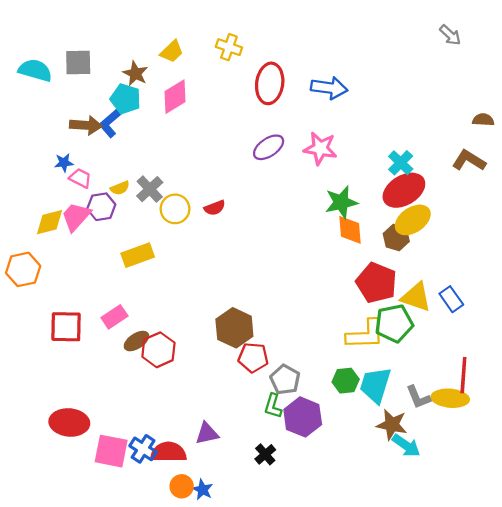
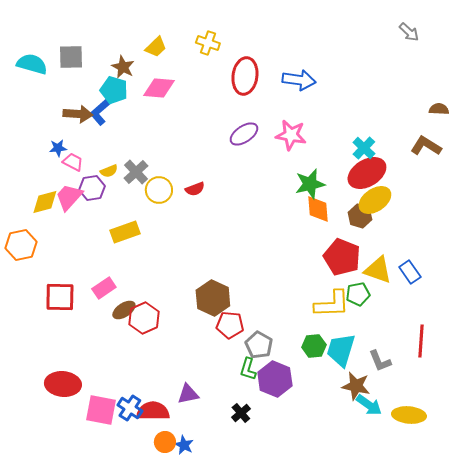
pink diamond: (175, 97) -> (159, 88), turned 36
green pentagon: (394, 323) -> (358, 294), size x0.7
yellow ellipse: (450, 398) -> (409, 415), moved

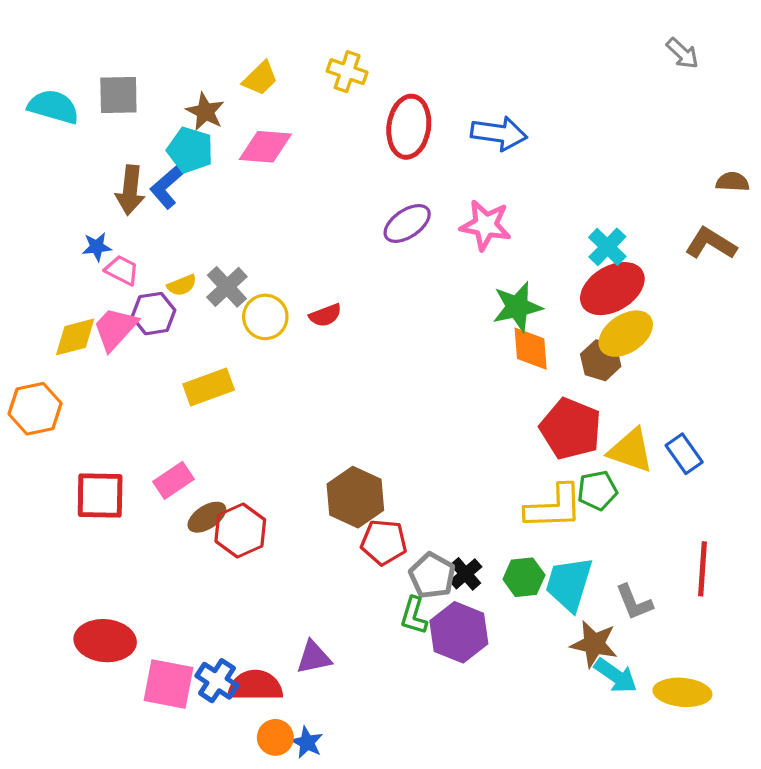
brown arrow: (78, 114) -> (130, 190), turned 92
black cross: (241, 413) -> (466, 574), moved

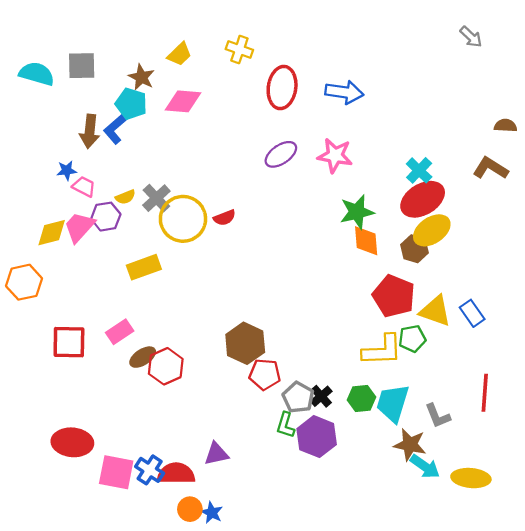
yellow circle: (265, 317) -> (183, 219), size x1.5

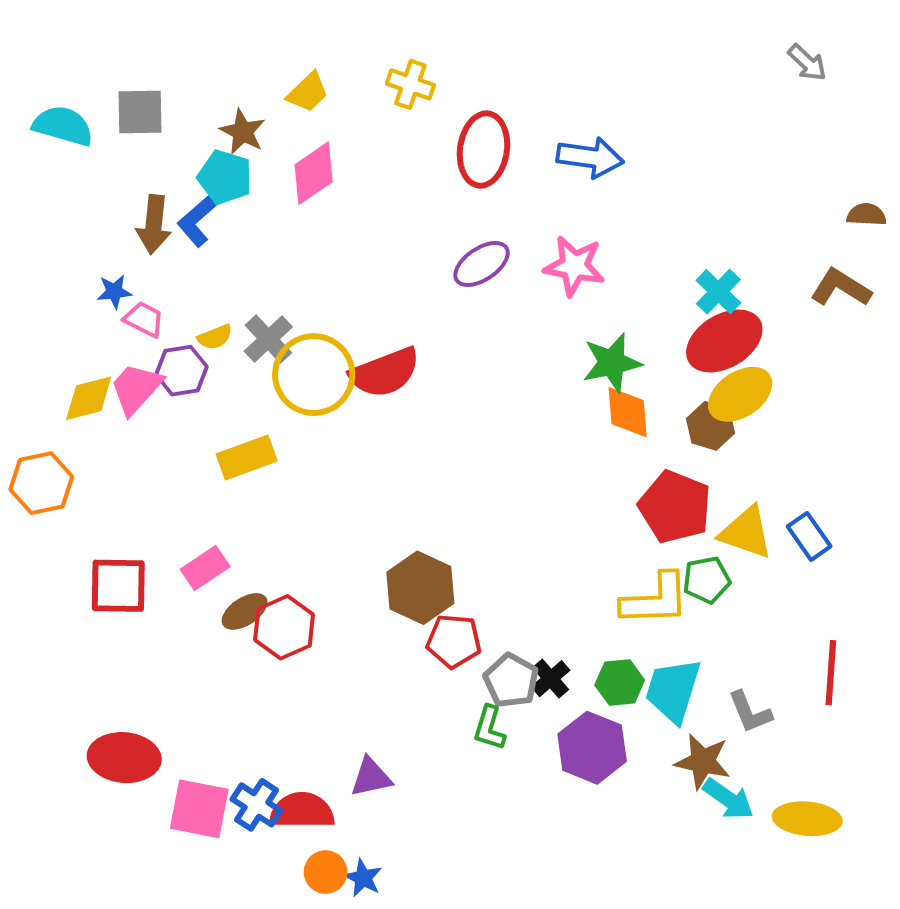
pink diamond: (183, 101) -> (314, 173), turned -39
red semicircle: (224, 218) -> (385, 373), size x1.8
purple hexagon: (317, 437) -> (592, 748), moved

